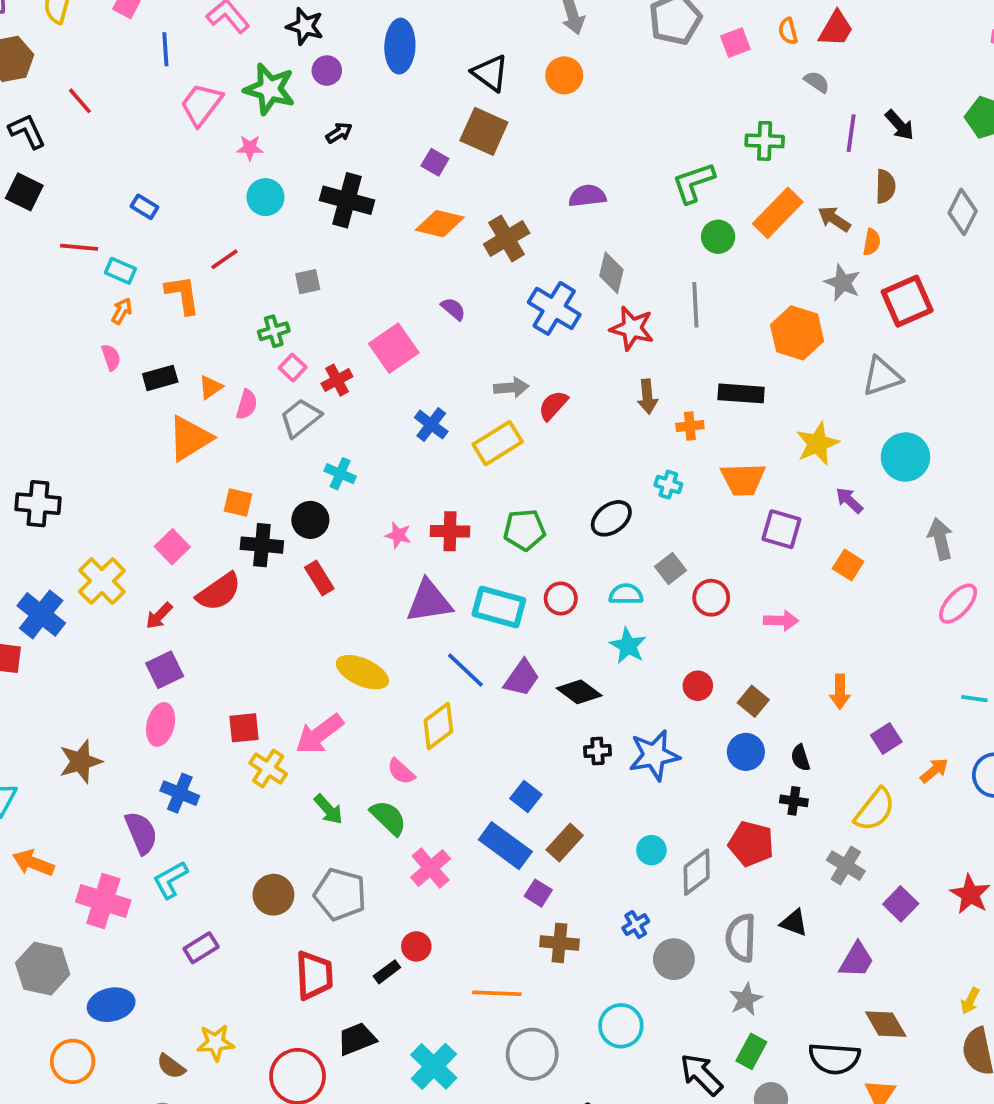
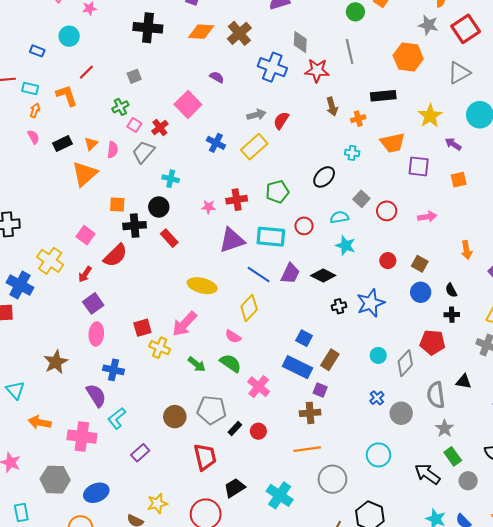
cyan circle: (265, 197) -> (69, 36), moved
orange square: (848, 565) -> (459, 180), turned -35
brown cross: (559, 943) -> (310, 413), moved
black rectangle: (387, 972) -> (235, 428), moved
green rectangle: (751, 1051) -> (453, 456), turned -54

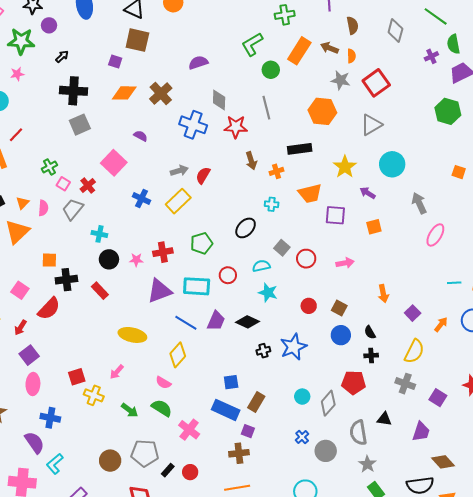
gray square: (134, 76) -> (80, 125), moved, size x1.5
black circle: (159, 207) -> (109, 259), moved
pink arrow: (185, 324) -> (117, 372), size x0.6
blue square: (304, 338) -> (231, 382), turned -35

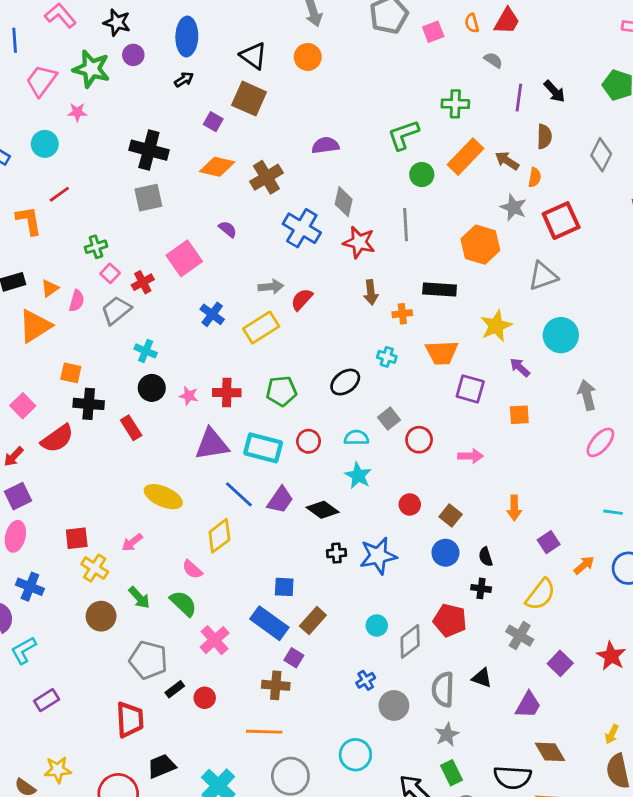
black arrow: (62, 56) -> (184, 80), moved
brown circle: (110, 461) -> (101, 616), moved

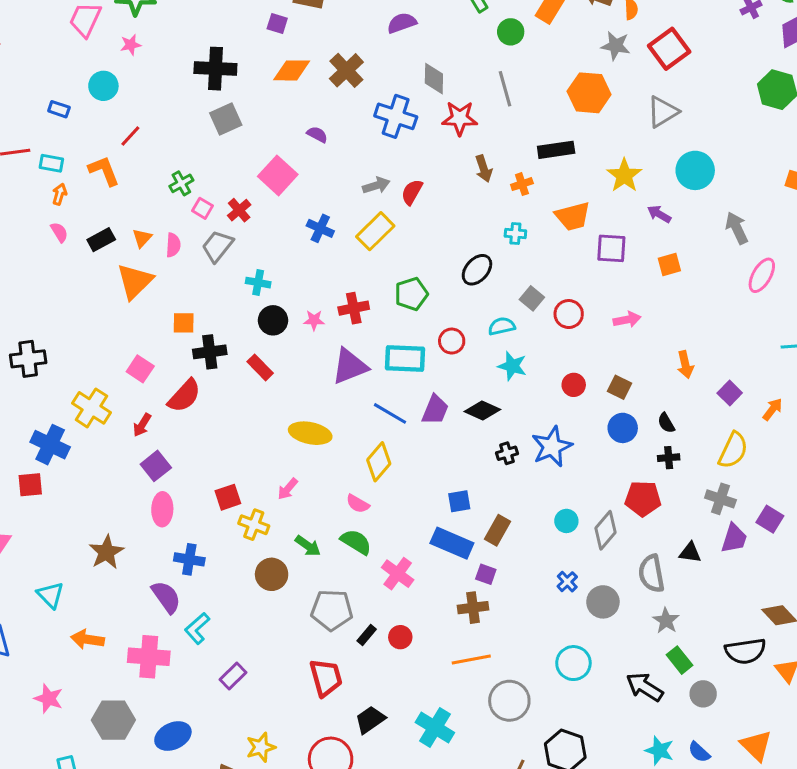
purple trapezoid: (528, 705) -> (734, 538), moved

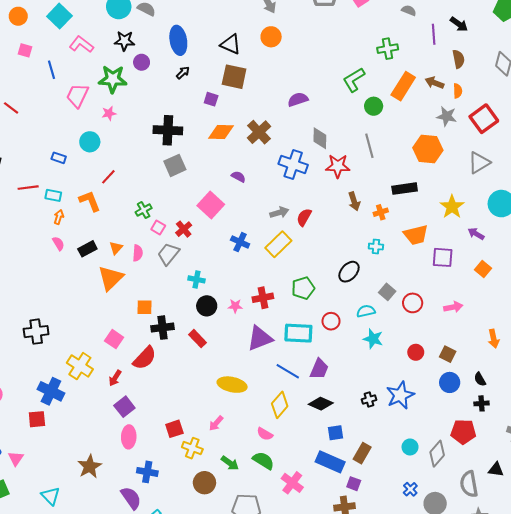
orange square: (669, 265) -> (483, 269), turned -35
black diamond: (482, 410) -> (321, 404), moved

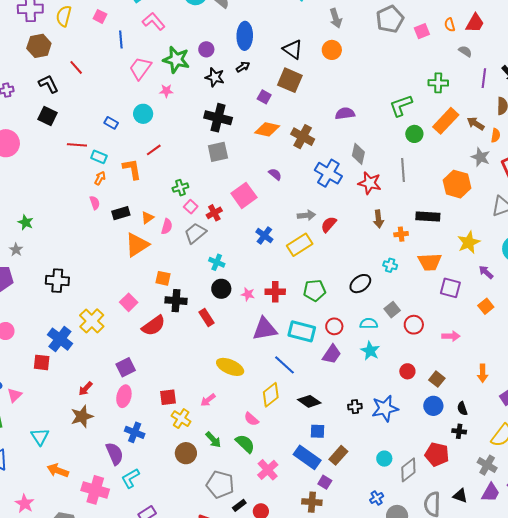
black star: (124, 41) -> (215, 77), moved
brown cross: (259, 132) -> (303, 137), turned -30
purple trapezoid: (319, 369) -> (332, 354), moved
red arrow: (115, 378) -> (85, 389), moved

